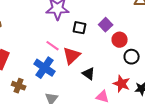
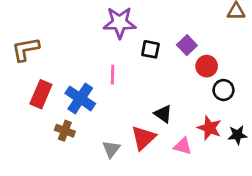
pink line: (53, 46) -> (113, 75), turned 56
red triangle: (72, 56) -> (143, 138), moved
blue cross: (45, 68) -> (80, 98), moved

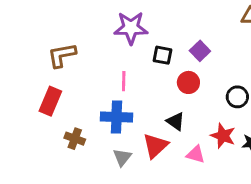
brown L-shape: (26, 49) -> (62, 55), moved
red circle: (207, 66) -> (188, 82), moved
blue cross: (80, 98) -> (116, 117), moved, turned -32

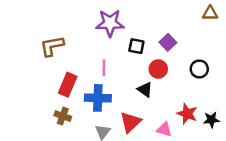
black circle: (237, 97) -> (199, 69), moved
red rectangle: (50, 101) -> (68, 85), moved
black triangle: (175, 121) -> (145, 90), moved

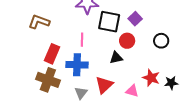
brown L-shape: (52, 46) -> (39, 22), turned 30
black square: (136, 46) -> (109, 22), size x1.6
black triangle: (145, 90) -> (116, 58), turned -48
brown cross: (63, 116) -> (48, 80), size x1.6

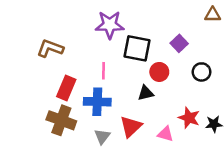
purple square: (135, 19) -> (179, 43), moved

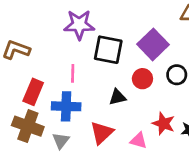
purple square: (179, 43) -> (153, 44), size x1.6
red circle: (159, 72) -> (142, 79), moved
gray triangle: (102, 136) -> (61, 141), moved

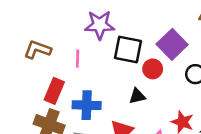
pink line: (73, 73) -> (78, 59), moved
red circle: (142, 79) -> (153, 69), moved

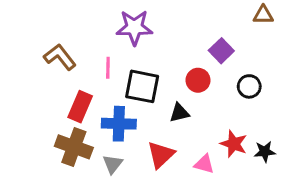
purple square: (172, 44) -> (221, 51), size x0.7
brown L-shape: (37, 50) -> (60, 57), turned 32
black square: (128, 50) -> (142, 86), moved

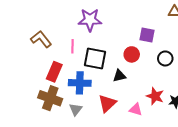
purple square: (221, 51) -> (147, 35), turned -35

